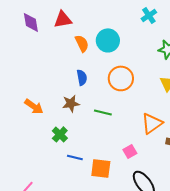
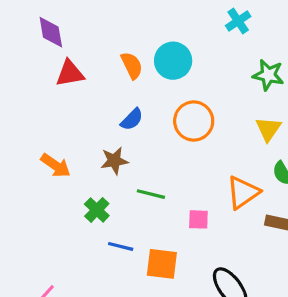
red triangle: (63, 19) -> (70, 73), moved
blue semicircle: (82, 77) -> (132, 119), turned 56
green line: (103, 112) -> (151, 194), moved
pink square: (130, 151) -> (198, 219), moved, turned 32

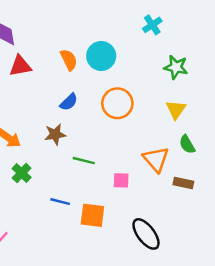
orange triangle: (243, 192) -> (156, 159), turned -36
green cross: (97, 210) -> (22, 173), moved

